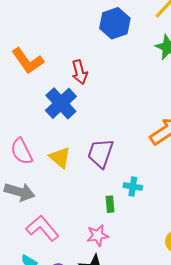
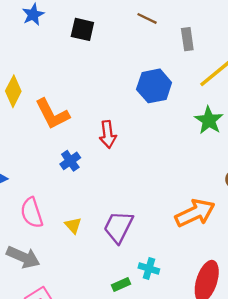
blue cross: (61, 103) -> (70, 161), moved, size x0.6
yellow triangle: (60, 157) -> (73, 225), size x0.7
green rectangle: (110, 204) -> (121, 284), turned 63

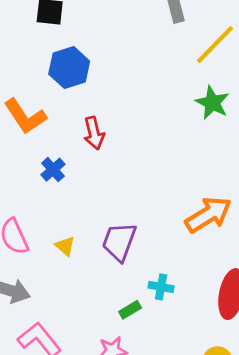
blue hexagon: (154, 86) -> (69, 68), moved

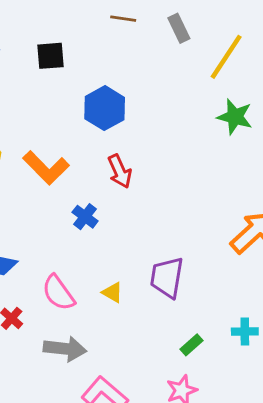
blue hexagon: (69, 68) -> (105, 108), moved
cyan cross: (161, 287) -> (245, 331), moved

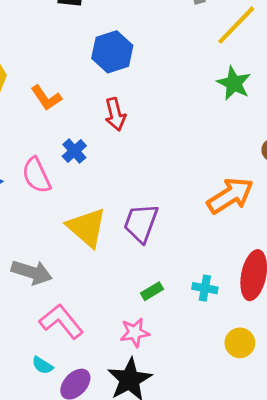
orange L-shape: (46, 168) -> (46, 98), size x0.7
yellow triangle: (112, 292) -> (87, 228), size x2.0
pink semicircle: (58, 293) -> (36, 175), moved

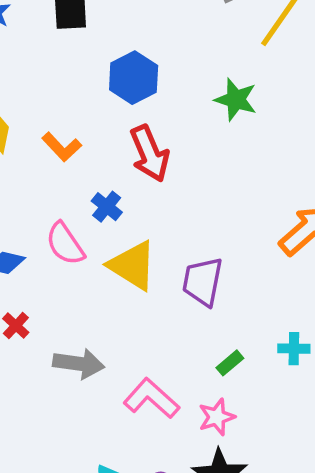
green star: (234, 83) -> (236, 100), moved
red arrow: (115, 114) -> (150, 154), size x1.4
yellow triangle: (87, 228) -> (133, 265), moved
pink L-shape: (61, 321) -> (151, 398), moved

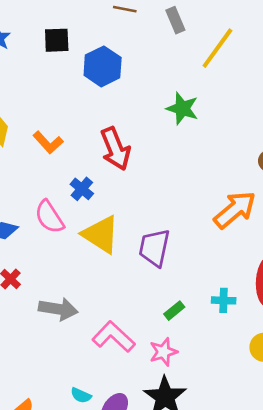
blue hexagon: (134, 78) -> (103, 66), moved

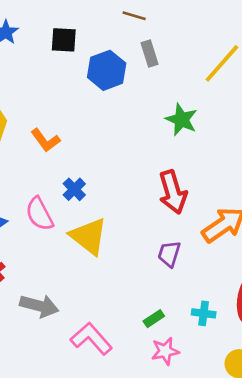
gray rectangle: (175, 20) -> (149, 53), moved
red arrow: (115, 149) -> (173, 192), moved
purple trapezoid: (154, 248) -> (169, 254), moved, size x0.7
pink star: (163, 352) -> (165, 351), moved

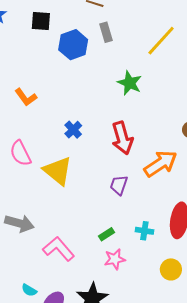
blue cross: (74, 189) -> (73, 130), moved

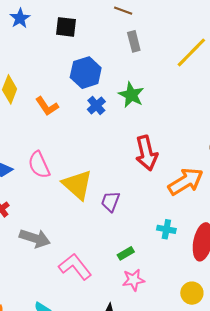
blue hexagon: (73, 45) -> (86, 73), moved
green star: (130, 83) -> (131, 95), moved
blue cross: (73, 130) -> (96, 105), moved
purple trapezoid: (119, 185) -> (110, 201), moved
cyan cross: (144, 231) -> (166, 229), moved

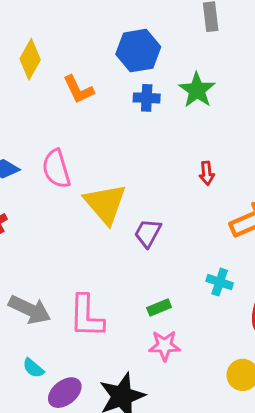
blue cross: (96, 105) -> (147, 98), turned 36
red arrow: (146, 153) -> (207, 173), size x0.5
gray arrow: (35, 238) -> (30, 310), moved
pink L-shape: (75, 267) -> (86, 316), turned -148

